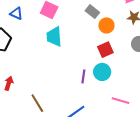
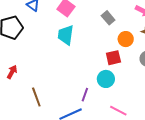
orange circle: (106, 25) -> (126, 39), moved
purple line: (83, 76) -> (85, 95), moved

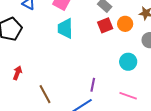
red square: (113, 58) -> (105, 25), moved
cyan circle: (106, 79) -> (128, 62), moved

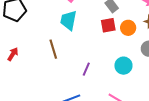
purple line: (93, 85) -> (86, 69), moved
brown line: (45, 94) -> (53, 49), moved

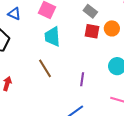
red square: (108, 25) -> (92, 31), turned 35

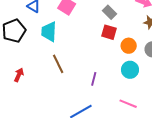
orange circle: (112, 28) -> (129, 46), moved
cyan trapezoid: (52, 37) -> (49, 32), moved

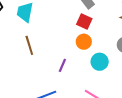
orange circle: (129, 46) -> (84, 42), moved

